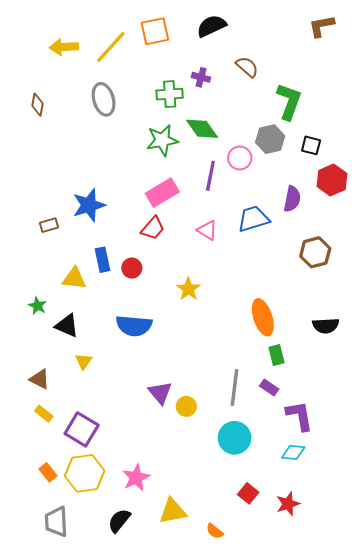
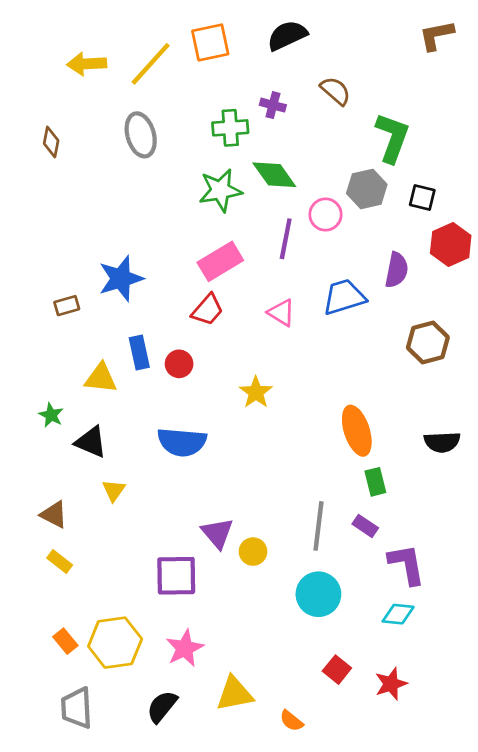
purple square: (82, 429) -> (176, 576), moved, turned -32

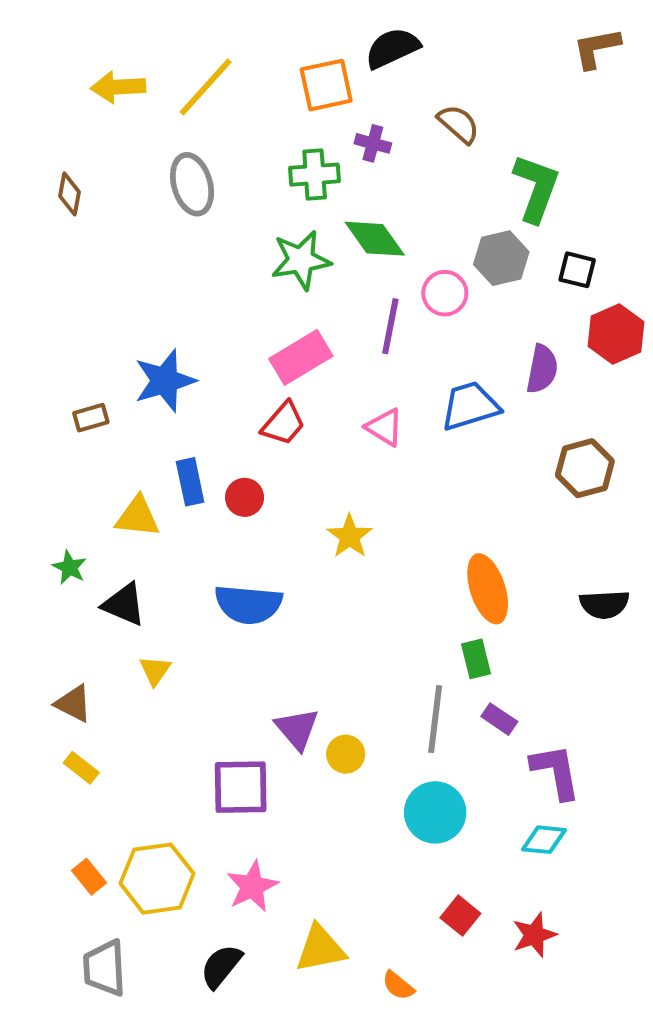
orange square: (210, 42) -> (326, 85), moved
green rectangle: (375, 482) -> (476, 659), moved

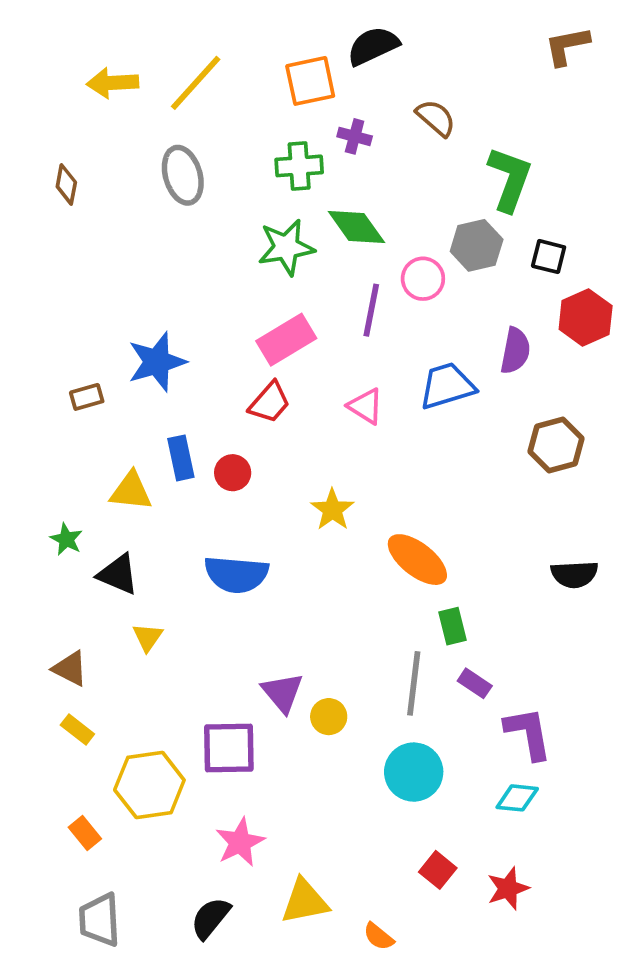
orange ellipse: (488, 589) -> (417, 560), moved, turned -34
yellow hexagon: (157, 879) -> (149, 785), moved

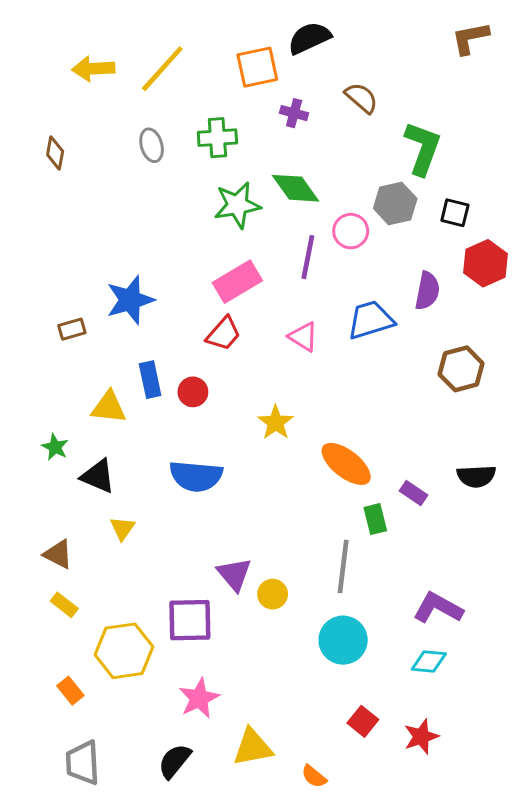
green cross: (299, 166) -> (217, 138), moved
gray ellipse: (183, 175) -> (152, 145), size x0.7
purple rectangle: (475, 683) -> (414, 493), moved
purple L-shape: (528, 733) -> (438, 608), turned -51

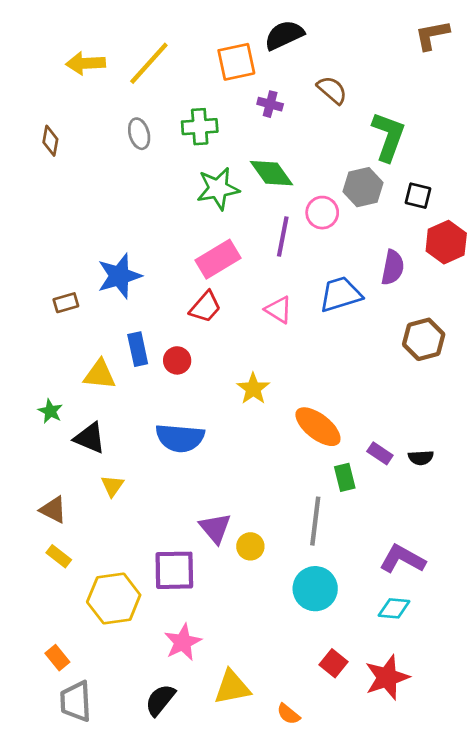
black semicircle: (476, 476) -> (421, 458), moved, size x0.7
orange rectangle: (70, 691) -> (57, 658), moved
red star: (421, 737) -> (387, 677), size x1.4

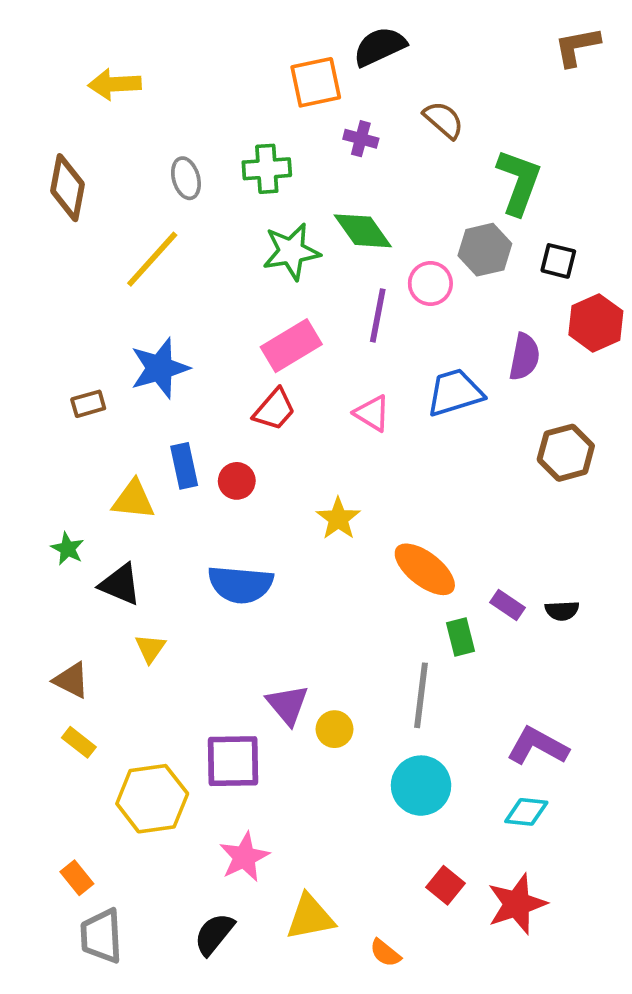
yellow line: (149, 63) -> (152, 259), moved
brown diamond: (50, 141) -> (68, 188), size x1.6

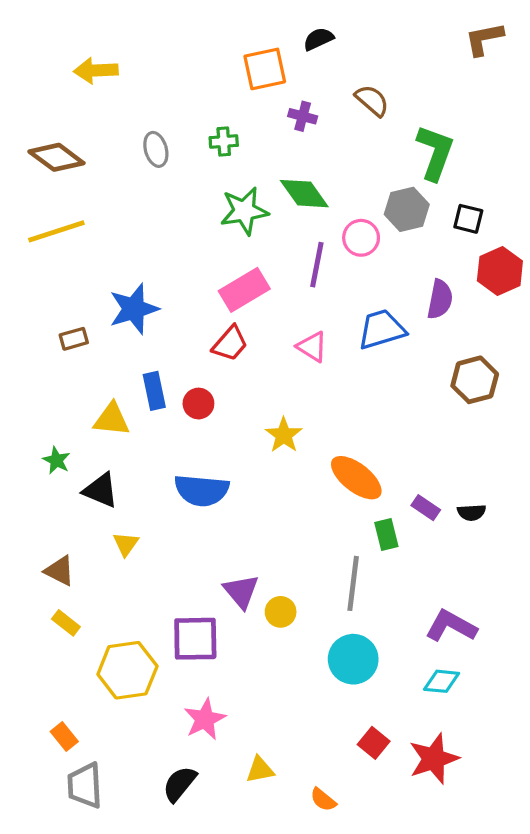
black semicircle: (380, 47) -> (318, 39), size x0.7
green cross: (267, 169) -> (224, 142), size x0.7
brown diamond: (68, 188) -> (56, 157), turned -64
yellow line: (152, 259) -> (56, 231), moved, turned 30
yellow triangle: (310, 917) -> (260, 770), size x0.7

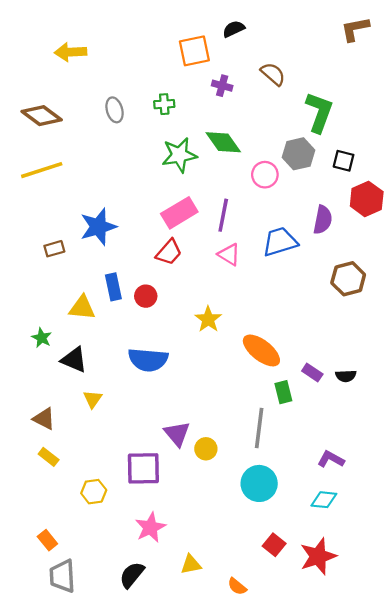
purple line: (317, 265) -> (223, 215), moved
purple L-shape: (451, 626) -> (331, 459), size x0.7
yellow hexagon: (127, 670) -> (94, 492), size x0.6

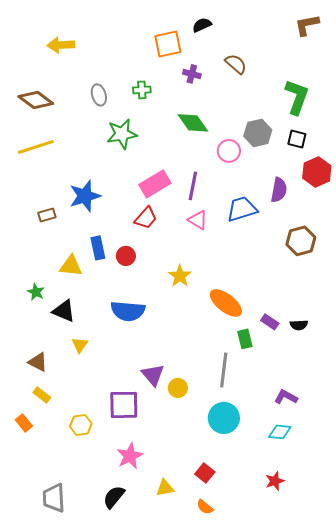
green L-shape: (319, 112) -> (297, 97), moved
green star: (179, 155) -> (122, 134), moved
orange rectangle: (47, 540) -> (24, 423), moved
red square: (274, 545) -> (205, 473), moved
red star: (318, 556) -> (275, 481), size x0.6

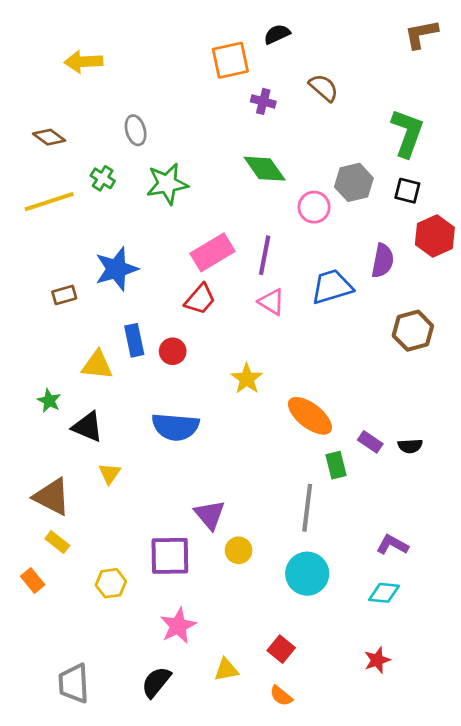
green cross: (142, 90) -> (103, 178), moved, turned 36
brown diamond: (36, 100) -> (49, 137), size x0.7
brown triangle: (38, 362) -> (52, 497), size x1.4
yellow circle: (178, 388) -> (239, 550), moved

